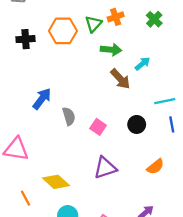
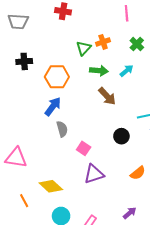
orange hexagon: (63, 31) -> (57, 77), moved
cyan arrow: (143, 64) -> (127, 71), moved
blue arrow: (42, 99) -> (53, 106), moved
pink square: (98, 127) -> (84, 148), moved

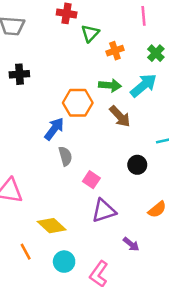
green triangle: (84, 48) -> (90, 33), moved
cyan arrow: (127, 71) -> (143, 85), size x1.6
orange hexagon: (57, 77) -> (78, 103), moved
orange line: (24, 201) -> (26, 252), moved
purple arrow: (130, 213) -> (131, 244), moved, turned 80

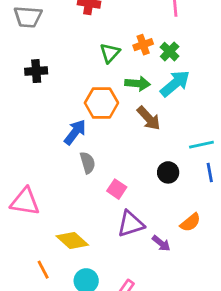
green triangle: (90, 33) -> (110, 53), moved
green cross: (156, 53) -> (170, 52), moved
purple arrow: (131, 244) -> (161, 243), moved

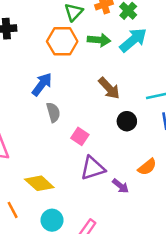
orange hexagon: (101, 103) -> (62, 41), moved
brown arrow: (149, 118) -> (109, 88), moved

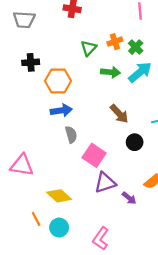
orange hexagon: (62, 41) -> (58, 81), moved
blue arrow: (42, 84) -> (61, 110), turned 45
pink square: (80, 136) -> (94, 155), size x1.5
cyan circle: (52, 220) -> (59, 228), moved

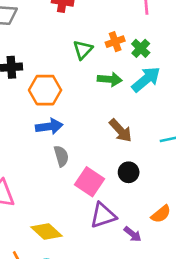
black circle: (135, 142) -> (129, 172), moved

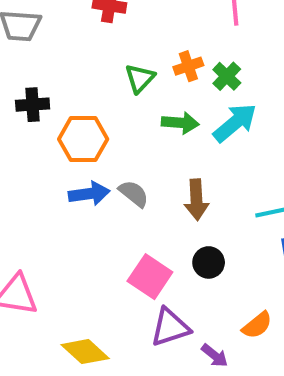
brown arrow: (120, 131) -> (196, 200), turned 40
gray semicircle: (61, 156) -> (134, 194), moved, turned -35

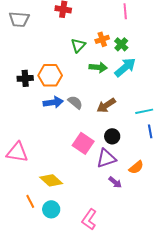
black cross: (33, 105) -> (25, 78), moved
brown arrow: (196, 200) -> (106, 105), turned 60
purple triangle: (170, 327) -> (106, 158), moved

